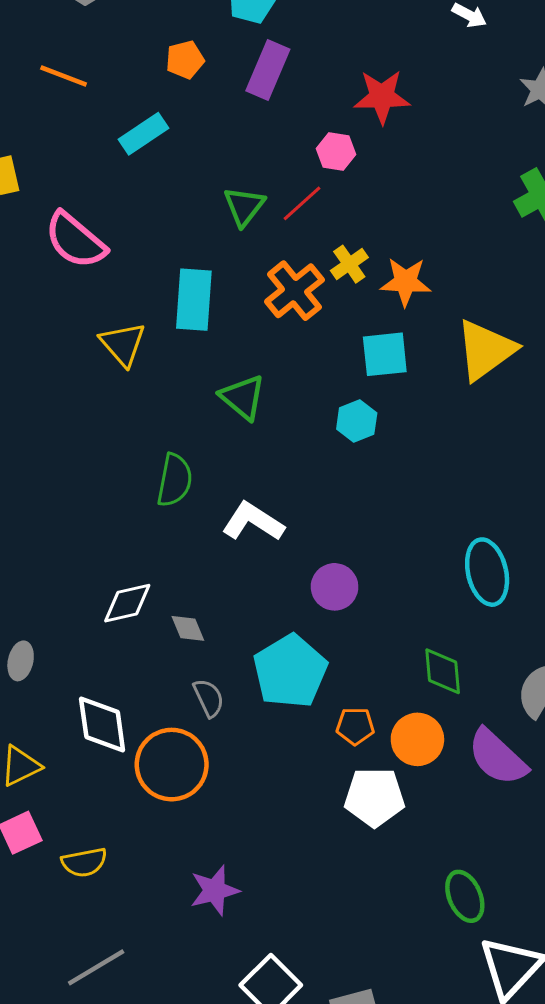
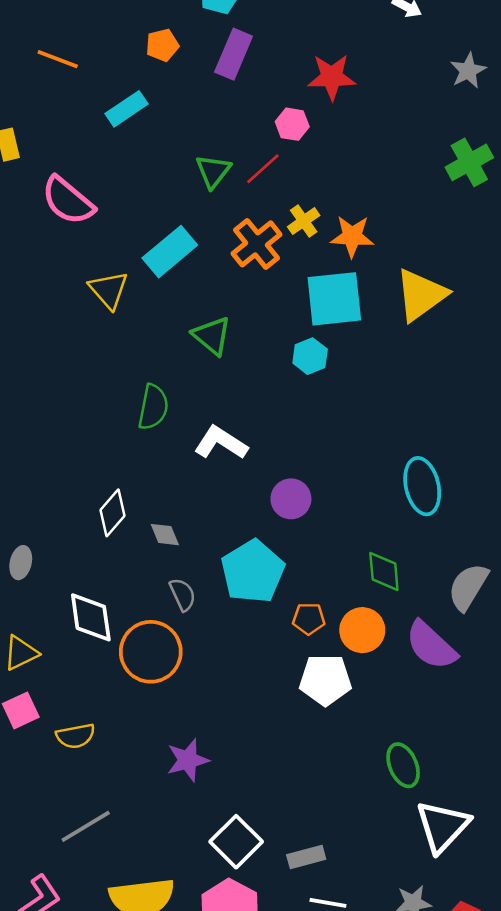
cyan rectangle: (194, 300) -> (170, 252), turned 46
cyan square: (385, 354) -> (334, 299), size x1.4
white diamond: (127, 603) -> (112, 513), turned -36

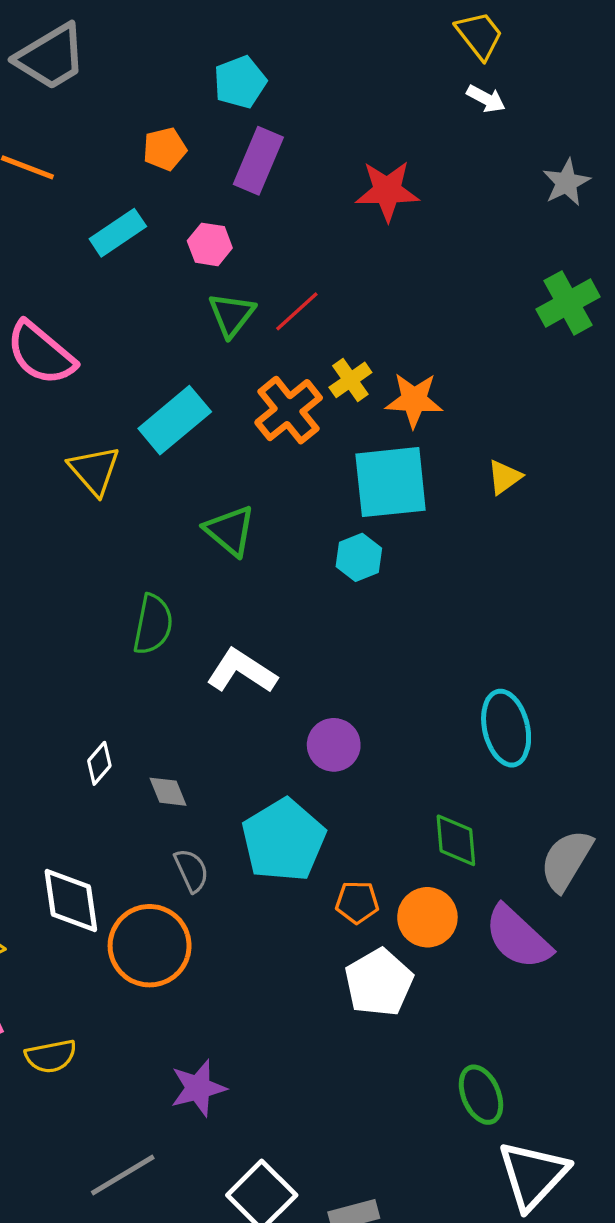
pink hexagon: (292, 124) -> (210, 244), moved
yellow triangle: (421, 295) -> (504, 477), size x0.5
white diamond: (112, 513) -> (99, 763), size x0.7
white pentagon: (325, 680) -> (379, 983), turned -30
gray line: (86, 826) -> (123, 1175), moved

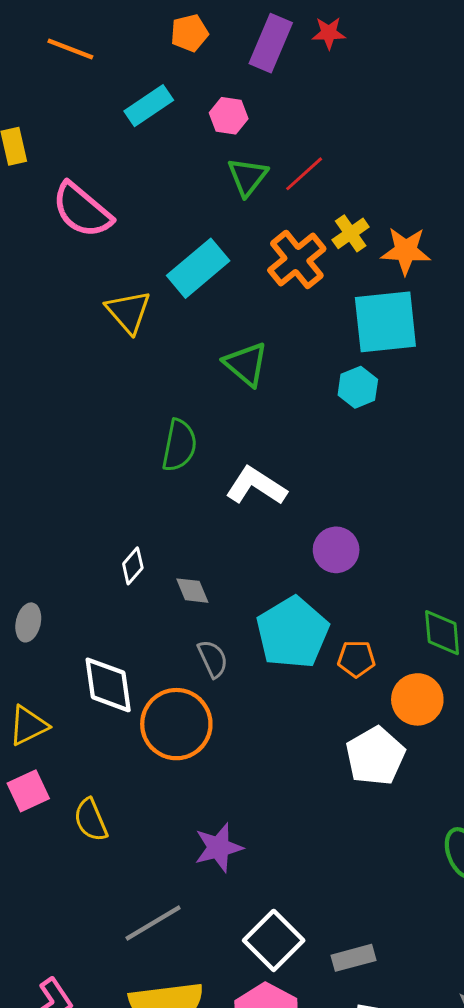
red star: (387, 191) -> (329, 33), moved, size x0.6
orange pentagon: (357, 902) -> (356, 659), moved
yellow semicircle: (51, 1056) -> (91, 820), turned 78

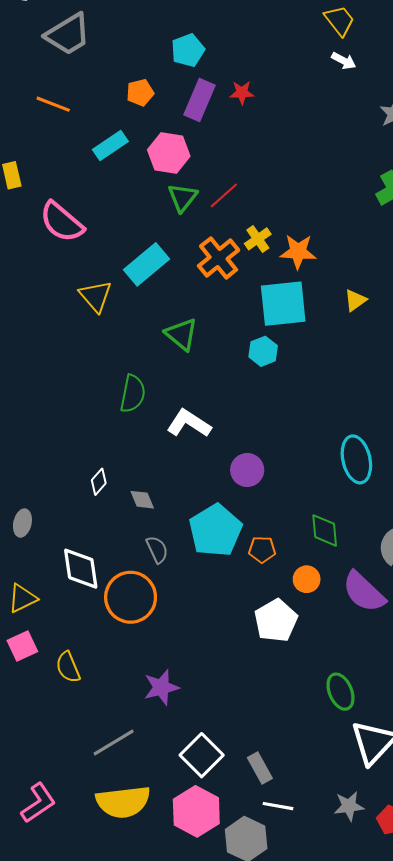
pink hexagon: (229, 116) -> (169, 153), size x1.5
orange circle: (417, 699) -> (307, 579), size x0.7
gray rectangle: (353, 958) -> (260, 768), turned 76

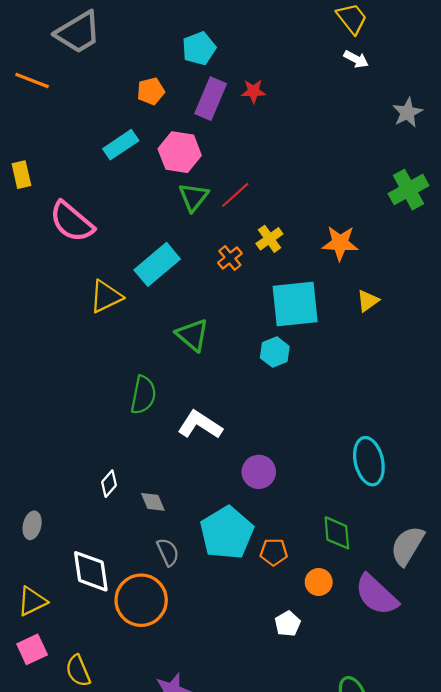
orange line: (53, 104) -> (32, 81), moved
orange star: (298, 252) -> (340, 243), moved
orange cross: (219, 258) -> (230, 258), size x0.6
yellow triangle: (96, 296) -> (106, 297), turned 45
white pentagon: (276, 621) -> (288, 624), size x0.6

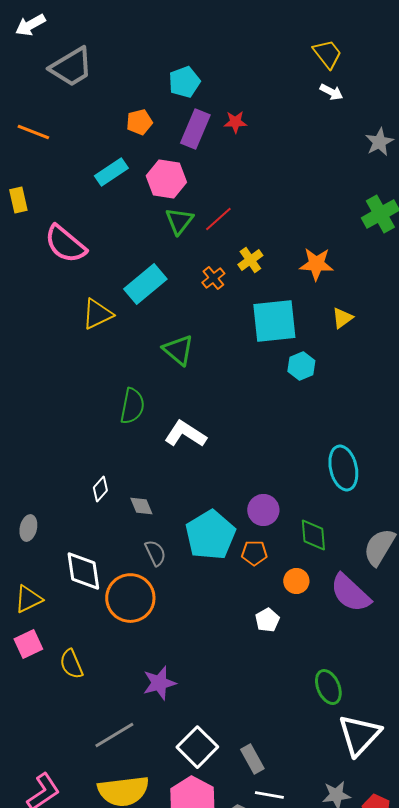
orange line: (32, 81) -> (33, 132), moved
cyan hexagon: (275, 352) -> (301, 366), moved
purple circle: (259, 472) -> (263, 510), moved

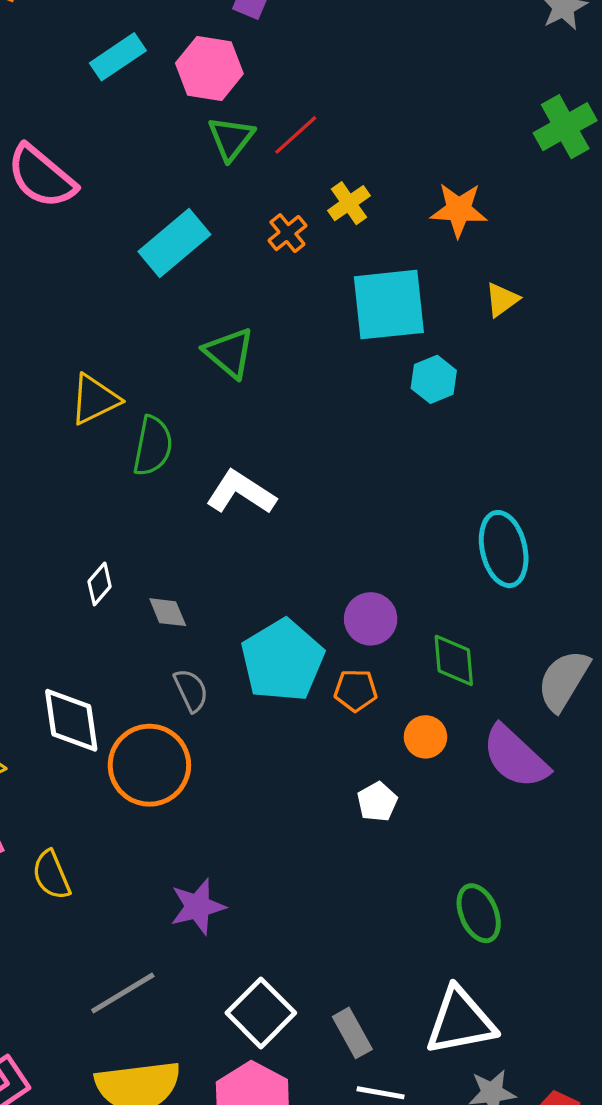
yellow triangle: (97, 314) -> (95, 399), moved
white triangle: (359, 735) -> (460, 1021), moved, turned 36

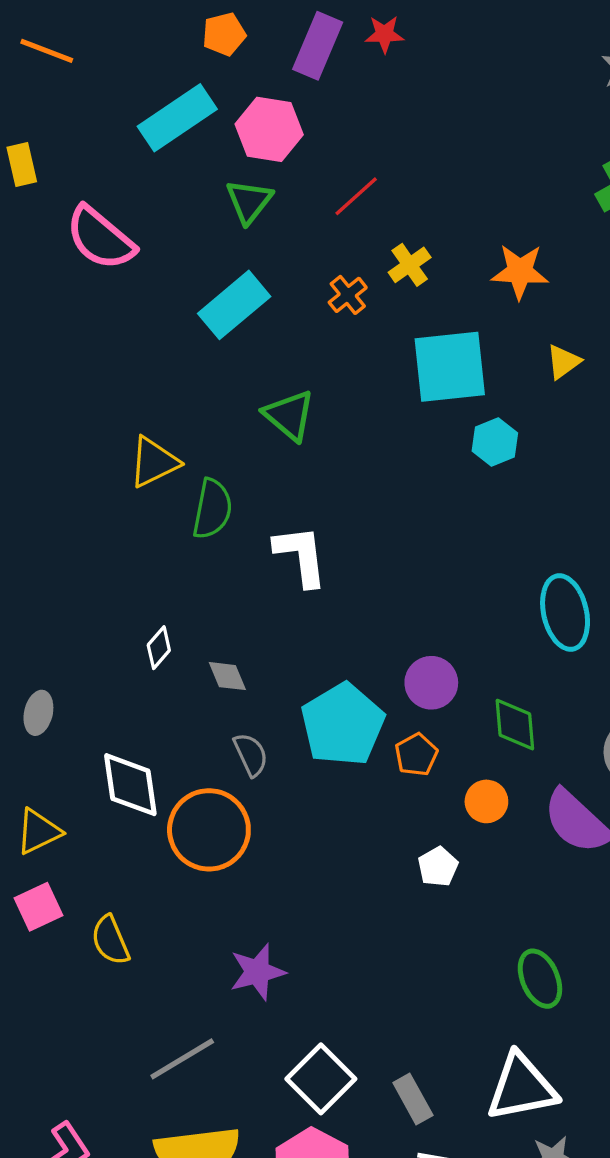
cyan rectangle: (118, 57) -> (177, 118), size x1.4
green triangle: (231, 138) -> (249, 201), moved
white L-shape: (241, 492) -> (301, 556), turned 50
orange pentagon: (356, 690) -> (416, 755), turned -30

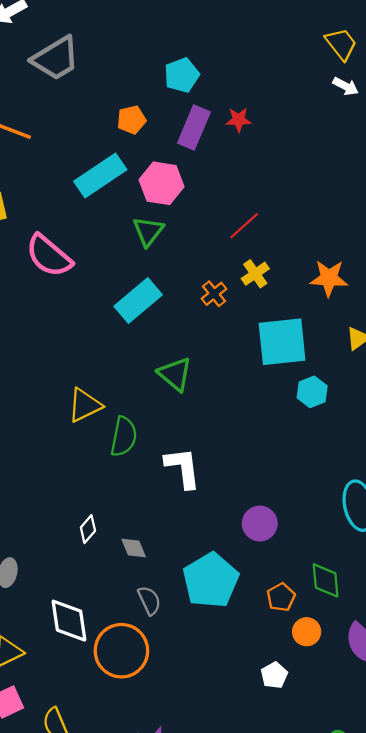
red line: (356, 196) -> (244, 226), moved
purple circle: (431, 683) -> (260, 524), moved
orange pentagon: (416, 755) -> (281, 597), moved

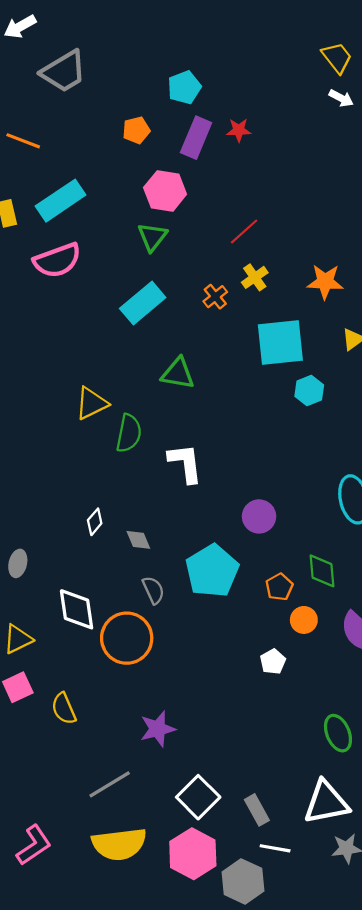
cyan rectangle: (100, 176) -> (61, 201), moved
pink semicircle: (49, 256) -> (57, 260), turned -60
green triangle: (175, 374) -> (178, 373), turned -30

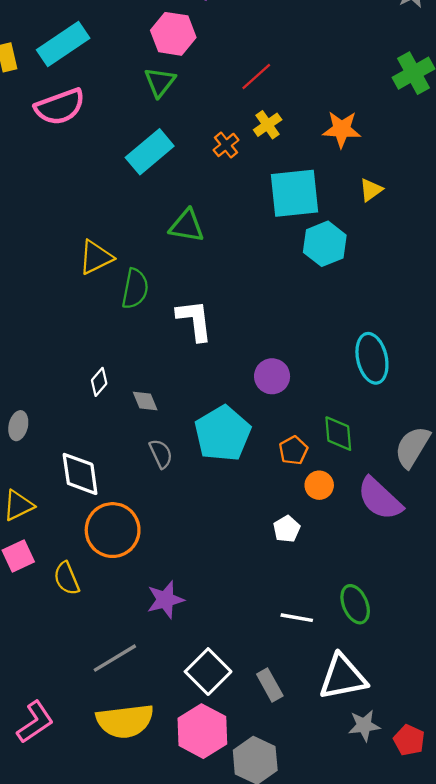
cyan hexagon: (309, 391) -> (325, 244), size x1.4
orange circle: (127, 638) -> (113, 530), moved
white line: (275, 848) -> (297, 618), moved

